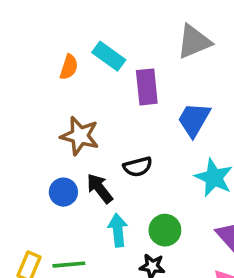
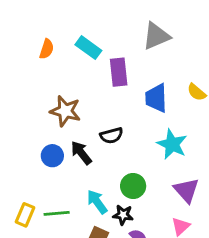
orange semicircle: (69, 67) -> (47, 49), moved
blue trapezoid: (194, 120) -> (156, 98), turned -32
cyan arrow: (118, 230) -> (97, 202), moved, turned -30

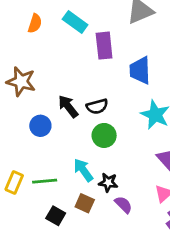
brown star: (65, 111) -> (21, 82), moved
black arrow: (81, 153) -> (68, 106), moved
green circle: (133, 186) -> (104, 135), moved

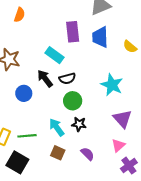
cyan rectangle: (75, 22) -> (55, 55), moved
blue trapezoid: (140, 70) -> (100, 37), moved
black star: (108, 183) -> (79, 124), moved
black square: (56, 216) -> (17, 162), moved, size x1.5

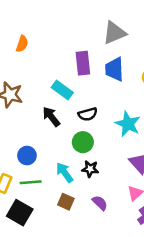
black semicircle: (67, 78) -> (88, 114), moved
blue circle: (24, 93) -> (27, 156), moved

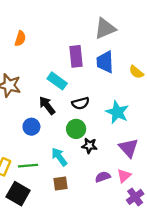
blue circle: (27, 156) -> (31, 127), moved
black star: (90, 169) -> (89, 146), moved
brown square: (66, 202) -> (60, 184), turned -32
purple semicircle: (100, 203) -> (103, 177), moved, turned -64

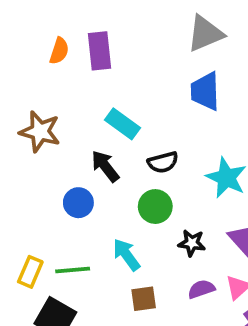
purple rectangle: (76, 56) -> (100, 51), moved
black star: (89, 146) -> (192, 243), moved
brown square: (60, 184) -> (144, 299), moved

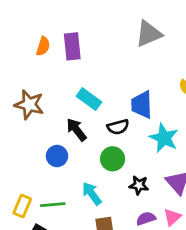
blue trapezoid: (205, 91) -> (142, 105), moved

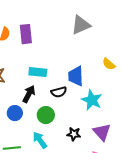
cyan rectangle: (89, 99) -> (38, 72), turned -30
black arrow: (76, 130) -> (29, 94), turned 66
green circle: (113, 159) -> (46, 115), moved

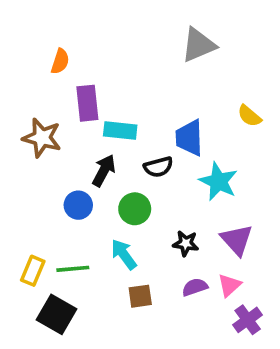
purple rectangle: (26, 34) -> (87, 103), moved

